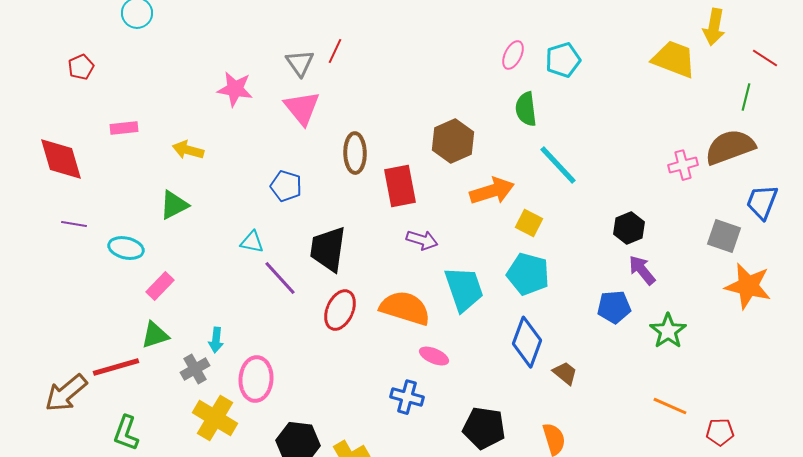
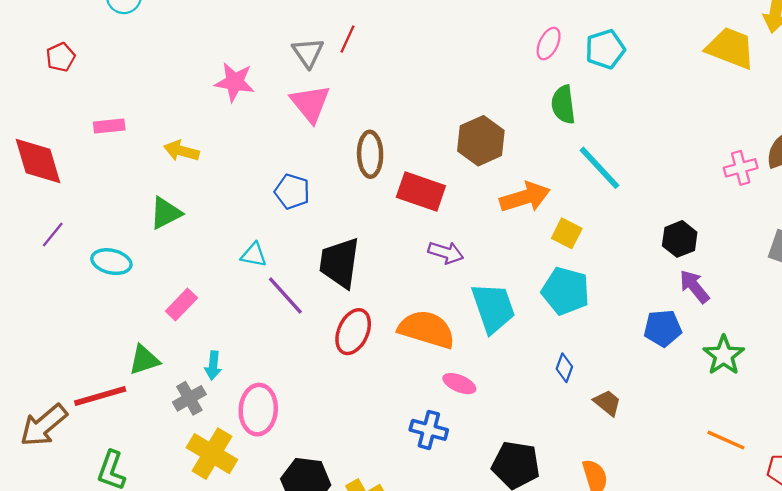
red rectangle: (400, 186) -> (421, 192), turned -60
purple line: (74, 224) -> (53, 234), turned -60
pink rectangle: (160, 286) -> (181, 305), moved
blue diamond: (527, 342) -> (564, 368), size x0.5

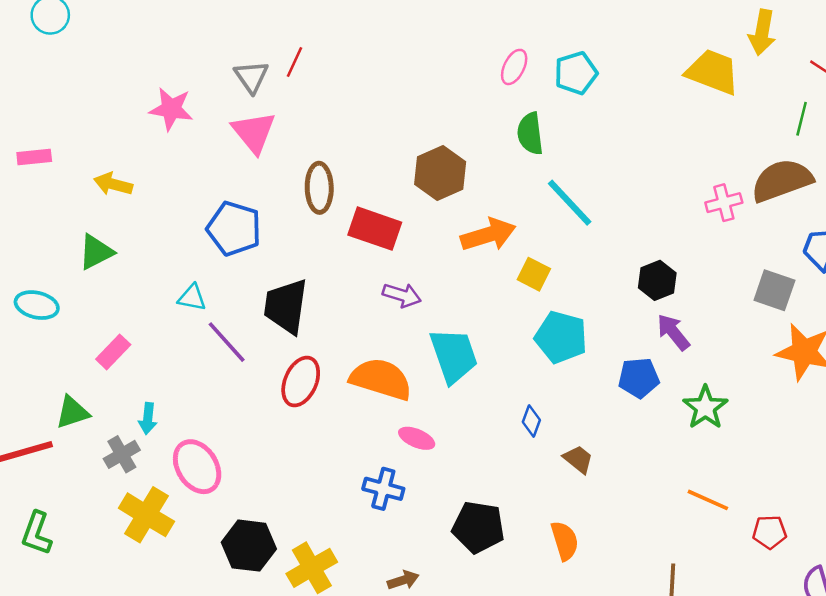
blue pentagon: (292, 192) -> (234, 229), size x1.4
cyan pentagon: (566, 291) -> (561, 337), moved
pink ellipse: (258, 410) -> (197, 467), turned -36

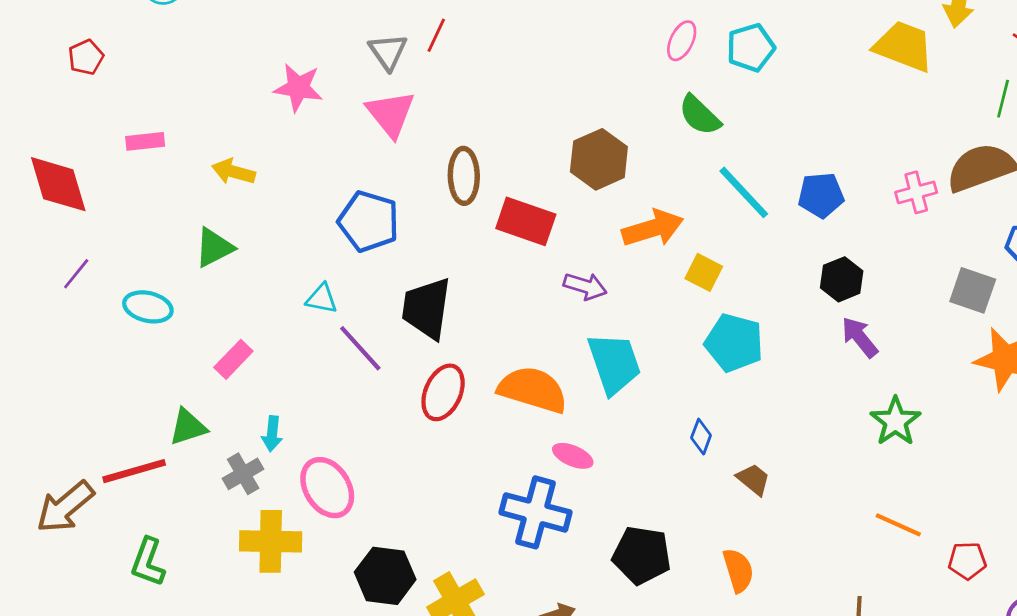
green semicircle: (530, 134) -> (700, 115), turned -39
purple arrow: (402, 295) -> (585, 286), moved
blue pentagon: (639, 378) -> (821, 195), moved
blue cross: (383, 489) -> (535, 512), size x1.5
yellow cross: (146, 515) -> (271, 541), turned -30

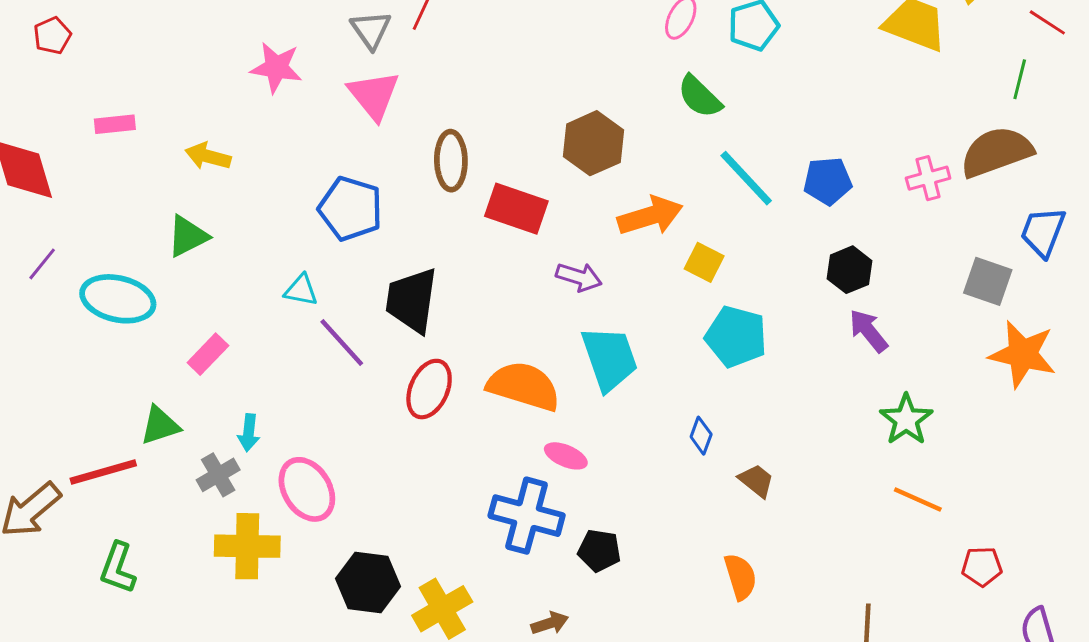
cyan ellipse: (148, 307) -> (118, 299), size x1.4
orange line: (898, 525) -> (918, 500), moved
black pentagon: (642, 555) -> (599, 550), moved, size x0.7

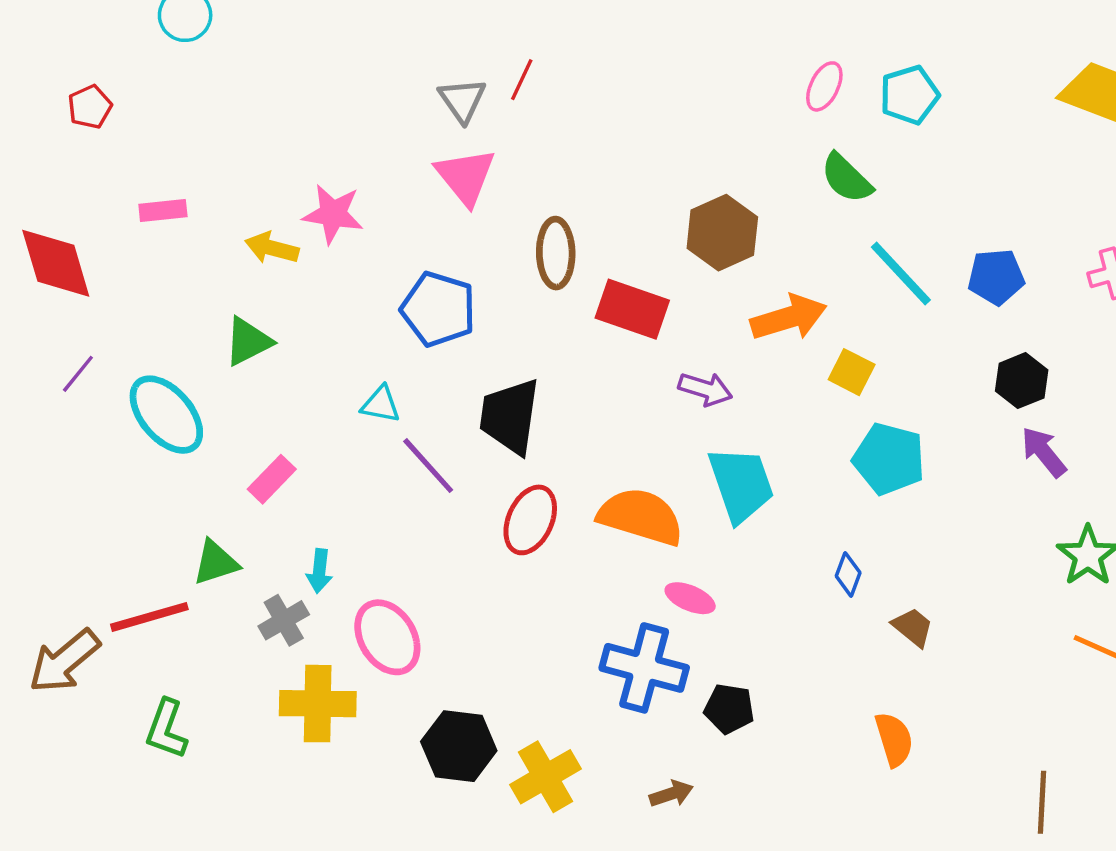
pink star: (276, 68) -> (333, 214), moved
cyan ellipse: (118, 299) -> (166, 415), turned 36

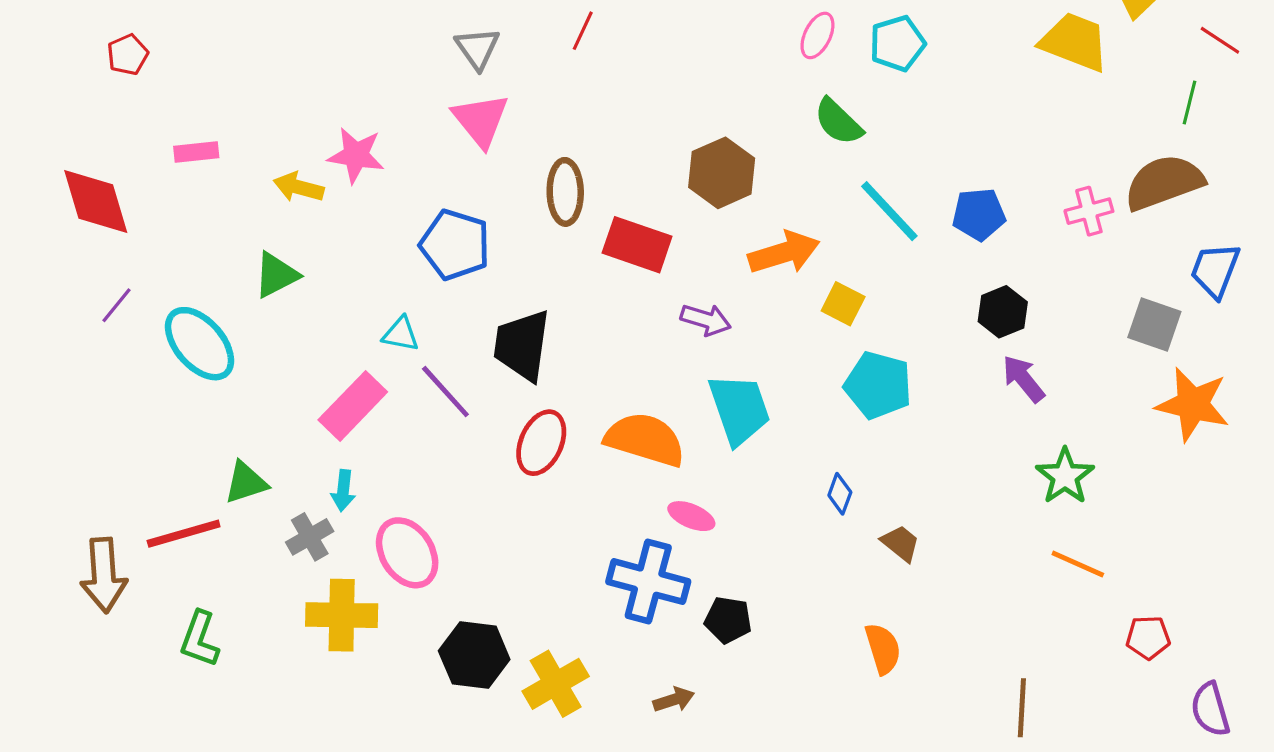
red line: (522, 80) -> (583, 31), moved
pink rectangle: (272, 479) -> (353, 406), moved, size x1.5
brown arrow: (64, 661) -> (104, 575), turned -54

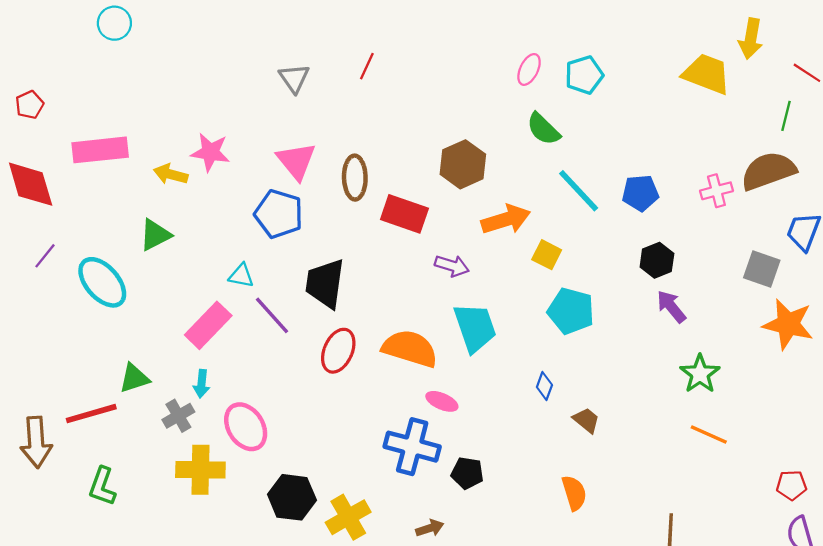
red pentagon: (128, 55) -> (30, 105), moved
pink triangle: (481, 120) -> (296, 161), moved
pink rectangle: (196, 152) -> (100, 150), size x1.8
red pentagon: (1148, 637) -> (791, 485), moved

